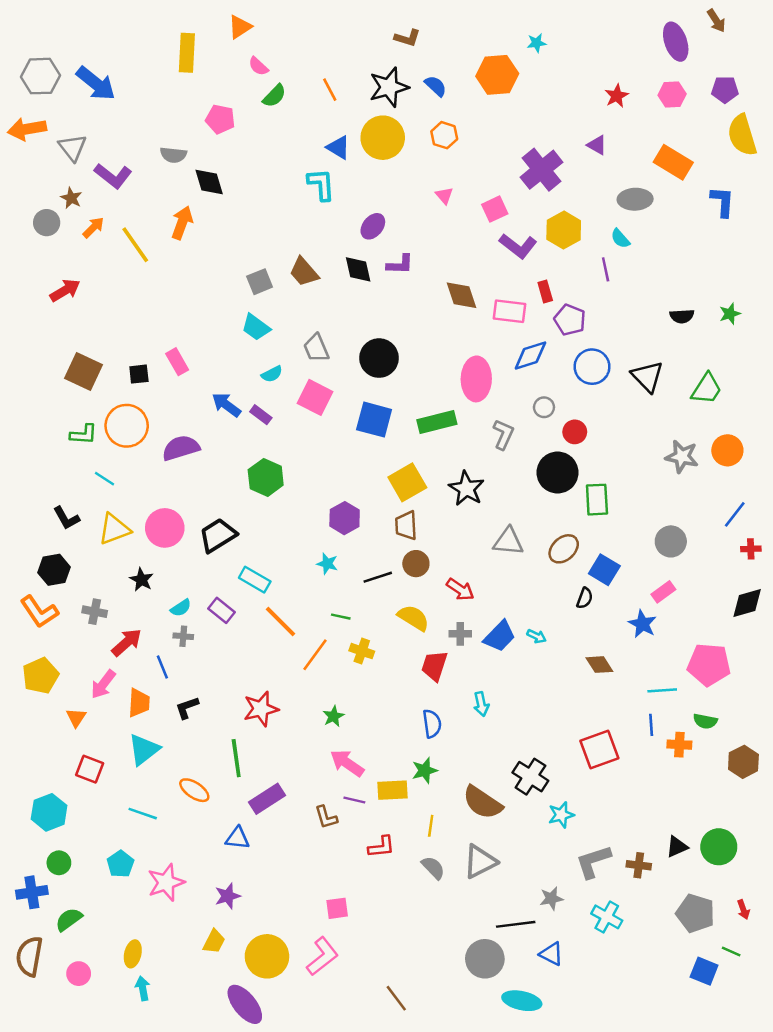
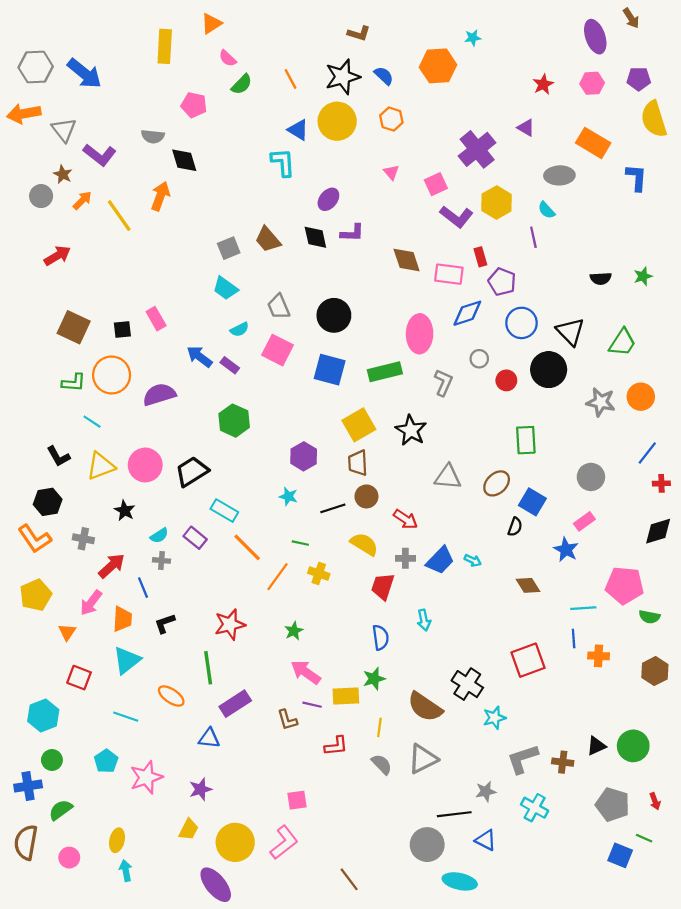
black circle: (558, 473) -> (549, 370), moved
green semicircle: (705, 721) -> (649, 617), moved

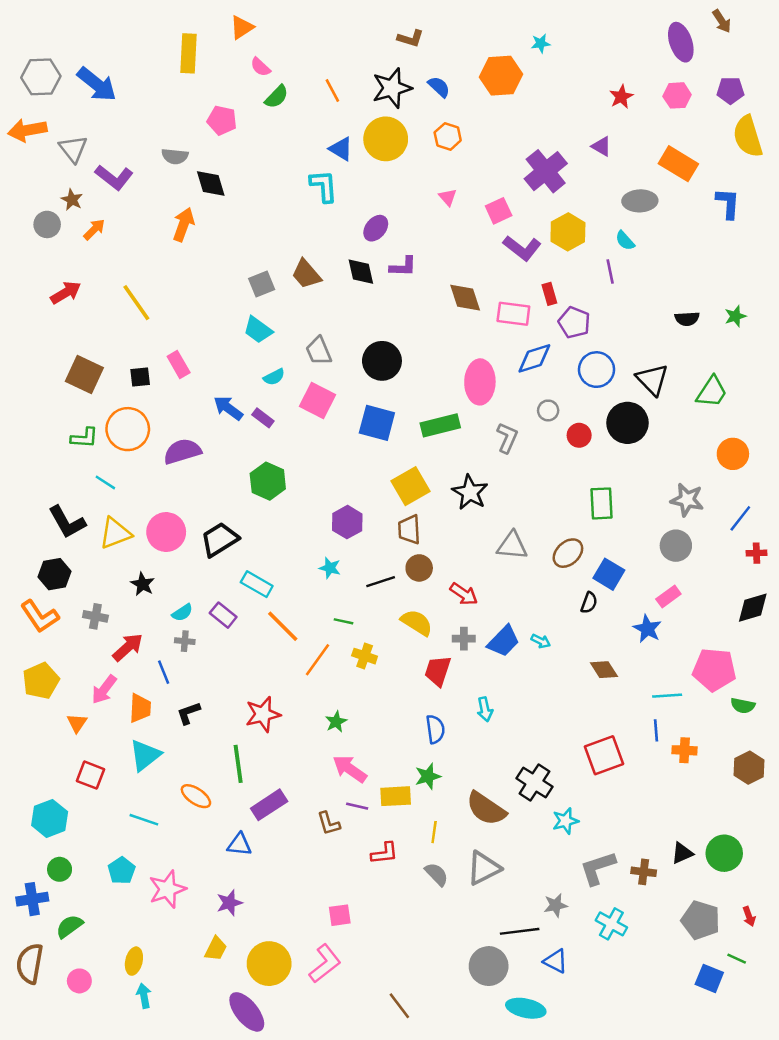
yellow line: (119, 216) -> (136, 303), moved
gray star: (601, 402) -> (687, 500), moved
black L-shape: (58, 456) -> (67, 522), size x1.4

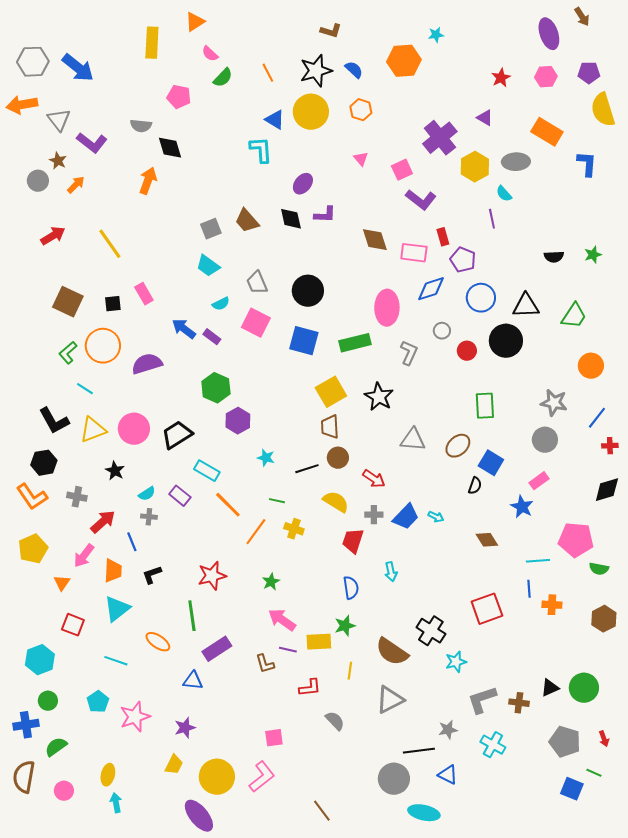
yellow hexagon: (568, 232) -> (475, 167), moved
black triangle: (652, 379) -> (526, 306), turned -48
green L-shape: (84, 438) -> (68, 353), turned 135
purple hexagon: (347, 522) -> (238, 421), moved
gray semicircle: (437, 874) -> (335, 721), moved

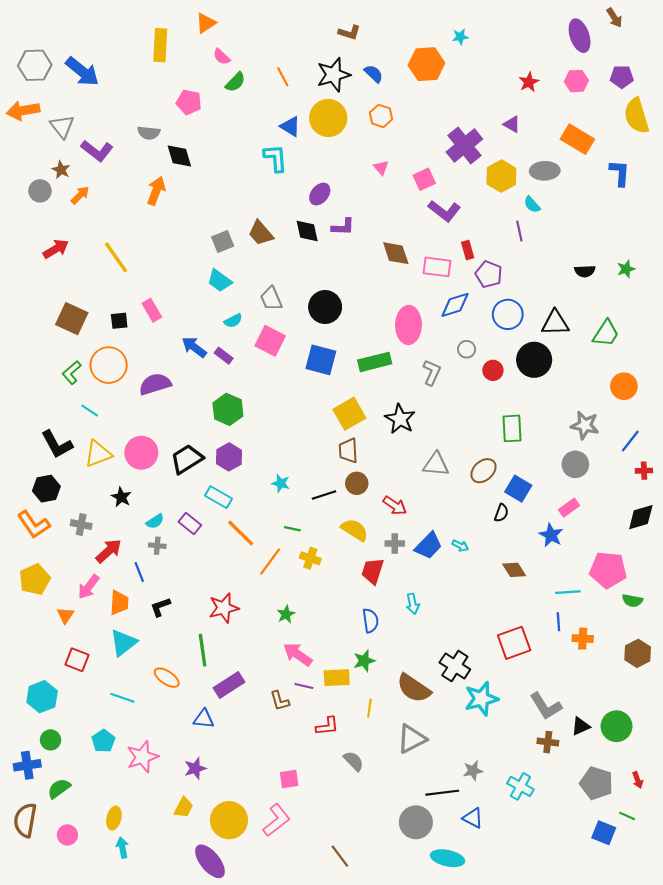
purple hexagon: (238, 421) -> (229, 457), moved
cyan star: (456, 662) -> (481, 699), size x1.5
gray L-shape: (482, 700) -> (546, 706), moved, turned -104

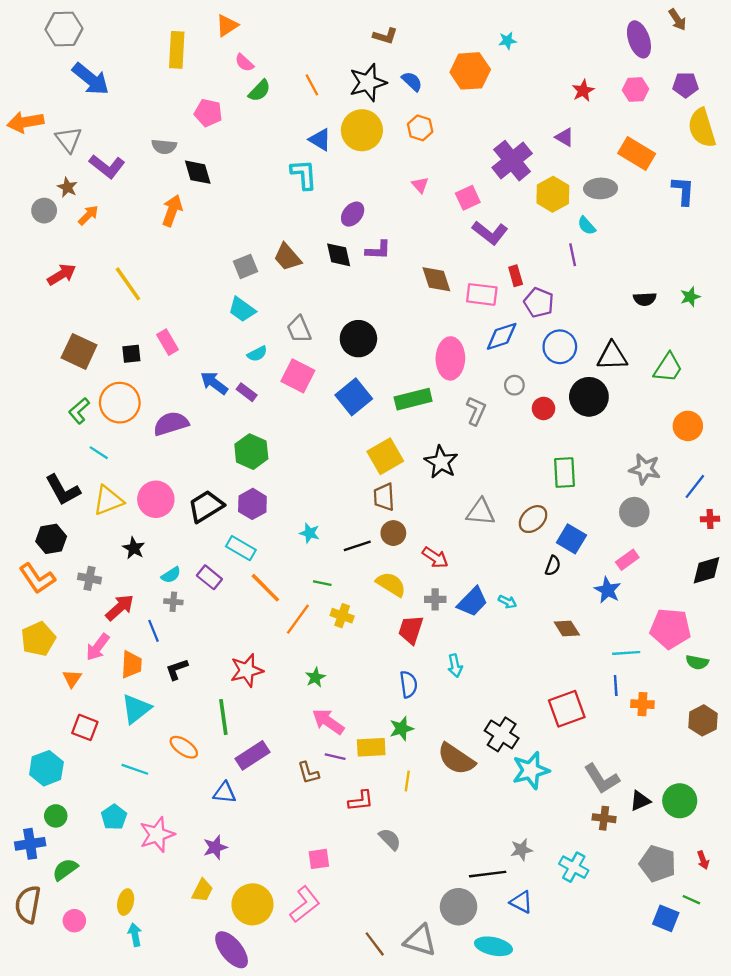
gray hexagon: (35, 65) -> (64, 29), moved
blue square: (321, 360) -> (354, 397), turned 36
gray triangle: (412, 739) -> (420, 940), moved, turned 44

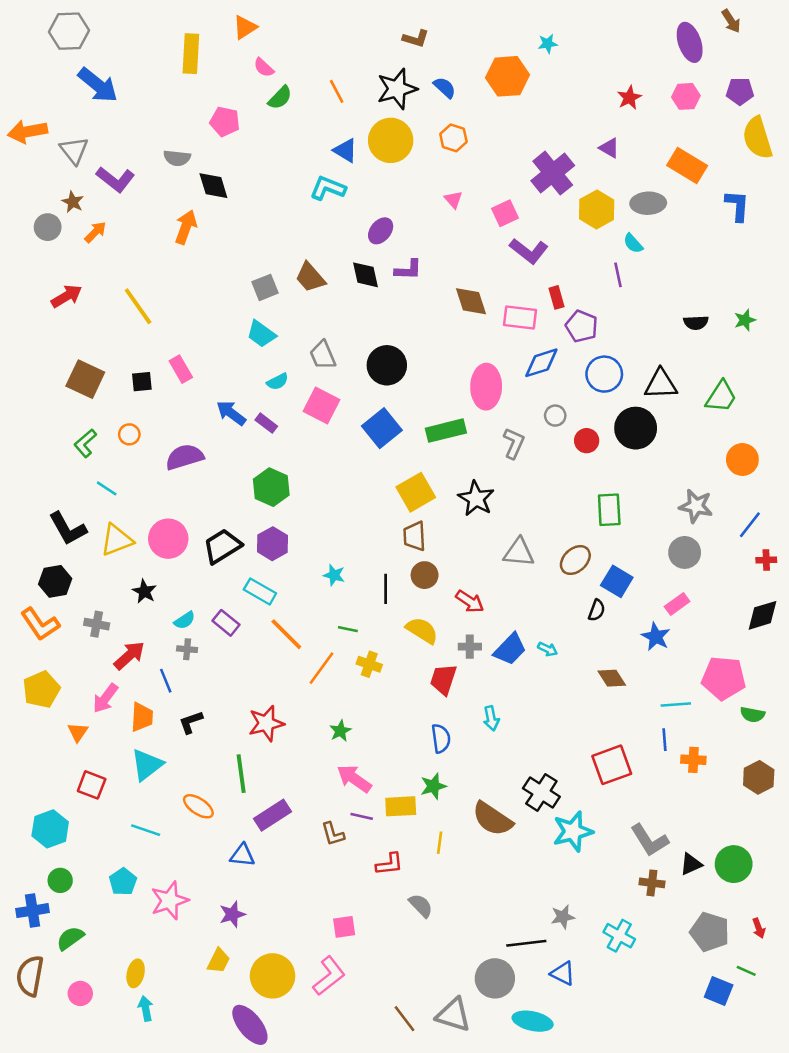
cyan L-shape: (304, 174) -> (328, 188), turned -64
orange circle: (120, 403) -> (129, 434), size x0.5
black line: (357, 546) -> (386, 589), turned -72

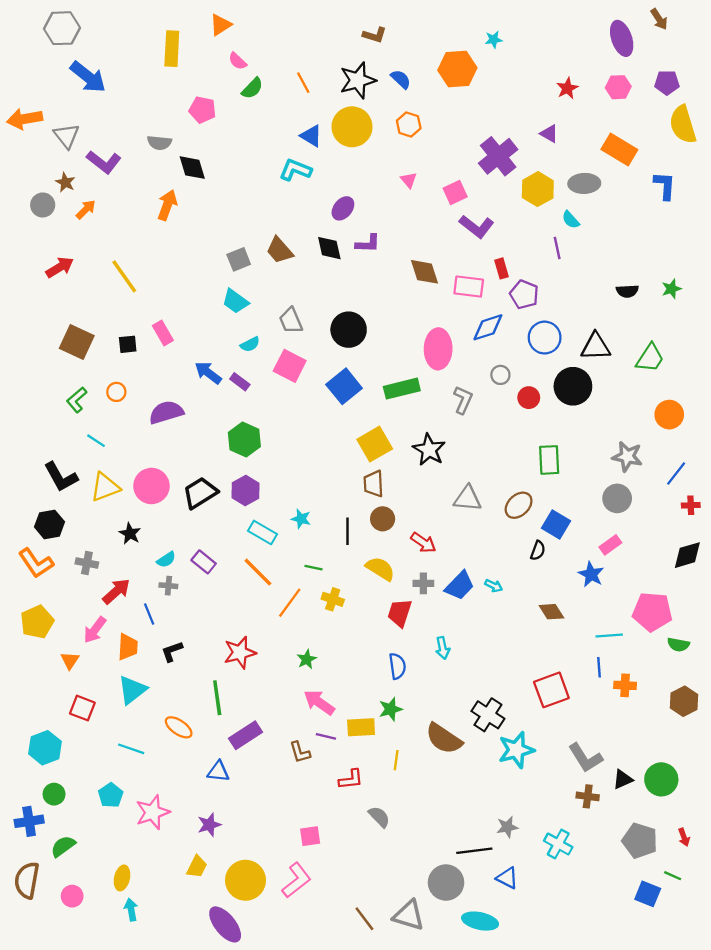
cyan rectangle: (260, 591) -> (262, 532), moved

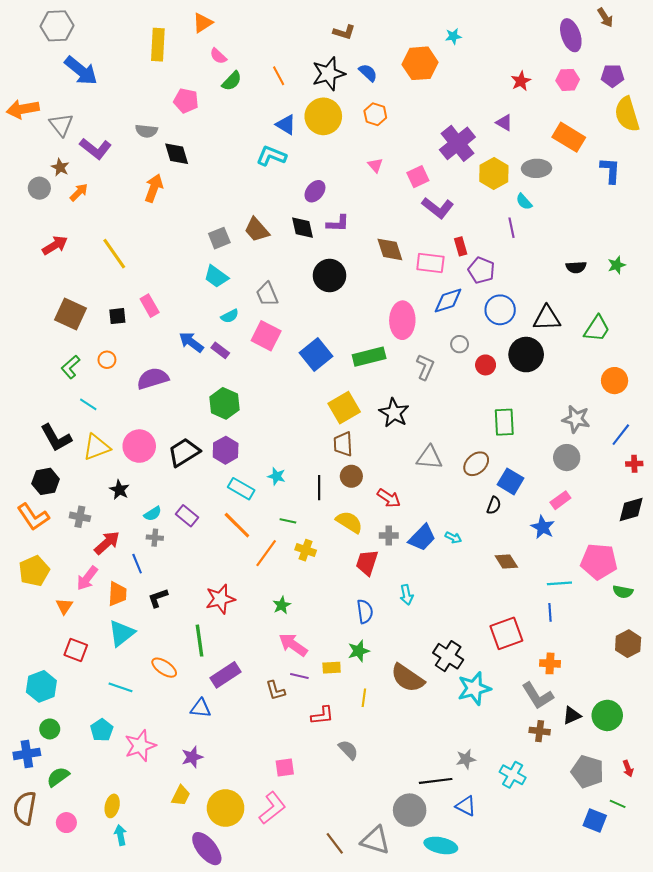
black circle: (349, 330) -> (330, 275), moved
orange cross: (625, 685) -> (550, 663), moved
yellow rectangle: (361, 727) -> (332, 668), size x0.7

